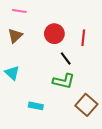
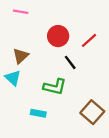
brown triangle: (15, 36) -> (21, 56), moved
red line: (83, 38) -> (89, 40), turned 42
green L-shape: (64, 81) -> (55, 87), moved

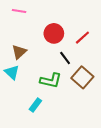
brown square: (92, 112) -> (82, 77), moved
cyan rectangle: (38, 113) -> (35, 105), turned -64

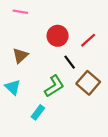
cyan triangle: (12, 72) -> (13, 87), moved
green L-shape: (51, 80) -> (54, 86), turned -45

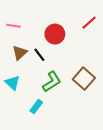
pink line: (20, 12) -> (13, 26), moved
red line: (88, 40) -> (89, 23), moved
black line: (70, 62) -> (39, 55), moved

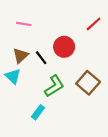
pink line: (13, 26) -> (24, 24), moved
red circle: (55, 34) -> (64, 47), moved
cyan triangle: (12, 83) -> (13, 76), moved

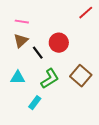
red line: (94, 24) -> (86, 13), moved
brown triangle: (20, 56) -> (21, 41), moved
cyan triangle: (13, 76) -> (18, 78), moved, turned -42

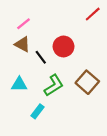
pink line: (22, 22) -> (24, 24), turned -48
brown triangle: (21, 41) -> (22, 44), turned -49

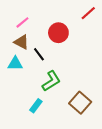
red circle: (64, 46) -> (58, 33), moved
brown square: (87, 82) -> (80, 103), moved
cyan triangle: (19, 84) -> (15, 64), moved

